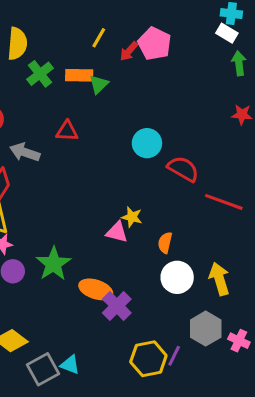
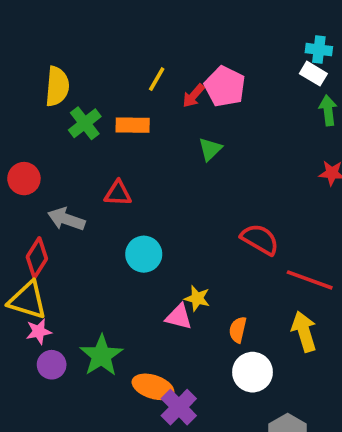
green triangle: (99, 84) -> (210, 149), moved
cyan circle: (147, 143) -> (144, 254), moved
yellow arrow: (219, 279) -> (304, 332), moved

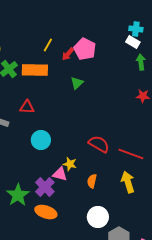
orange rectangle: (133, 125) -> (35, 70), size x1.4
red semicircle: (260, 239) -> (99, 144), moved
white circle: (253, 372) -> (98, 217), moved
purple cross: (179, 407) -> (45, 187), moved

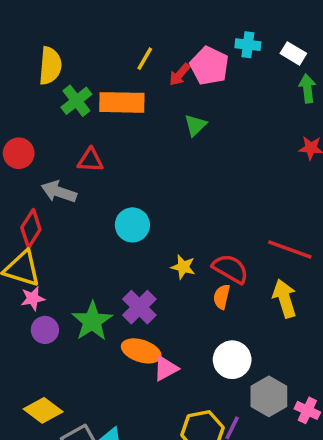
cyan cross: (136, 29) -> (248, 45), moved
red triangle: (27, 107) -> (90, 160), moved
red semicircle: (99, 144) -> (230, 269), moved
pink triangle: (60, 174) -> (166, 368), moved, turned -42

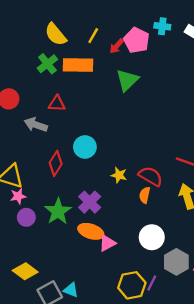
yellow semicircle: (50, 66) -> (56, 34), moved, turned 135
green triangle: (195, 125) -> (127, 80), size x1.5
red diamond: (31, 228) -> (56, 163), moved

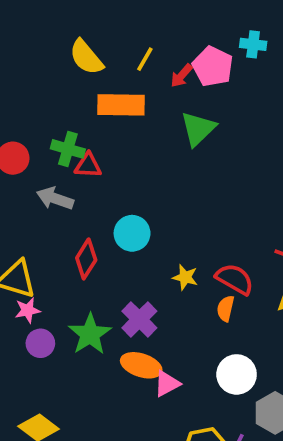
green cross: (47, 64) -> (68, 149), moved, turned -36

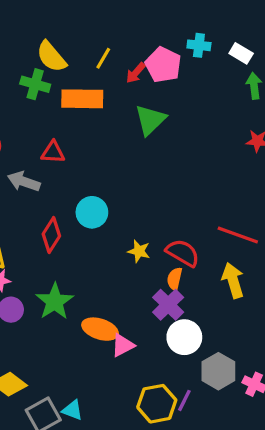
green cross: (68, 149) -> (35, 84), moved
purple cross: (139, 319) -> (168, 305), moved

